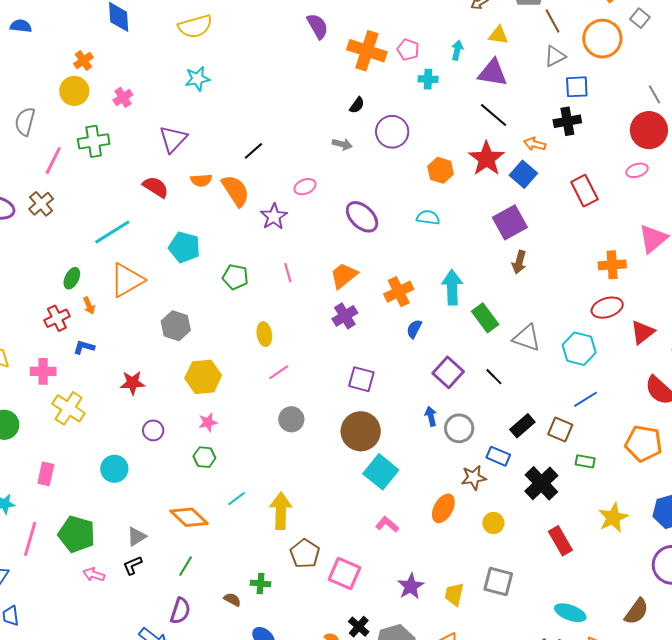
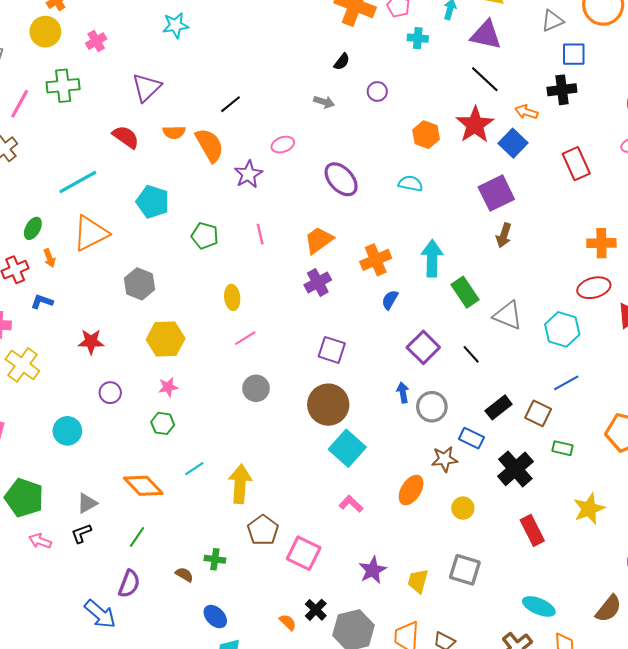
purple circle: (392, 132) -> (377, 91), size x0.6

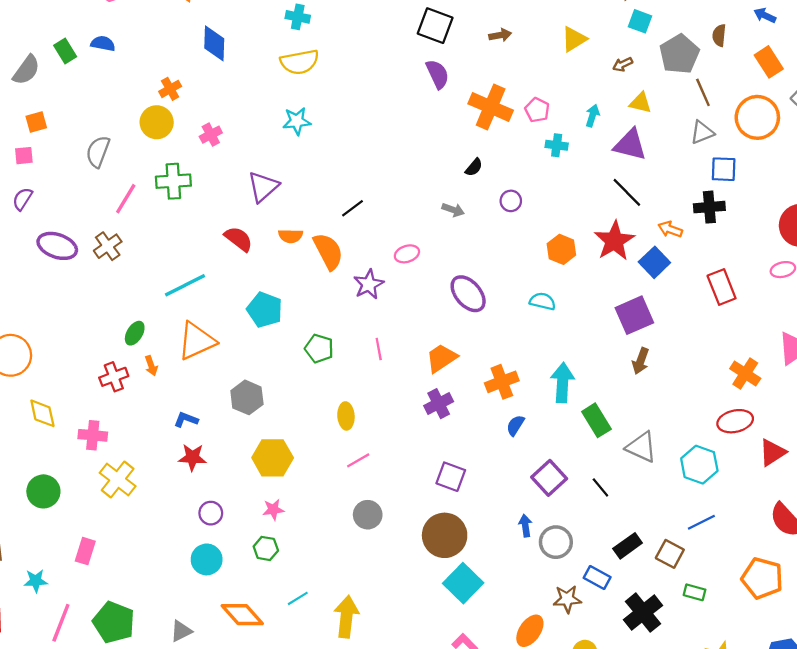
orange cross: (601, 243) -> (745, 374), turned 32
blue L-shape: (42, 302) -> (186, 420), moved
cyan circle: (67, 431) -> (207, 559), moved

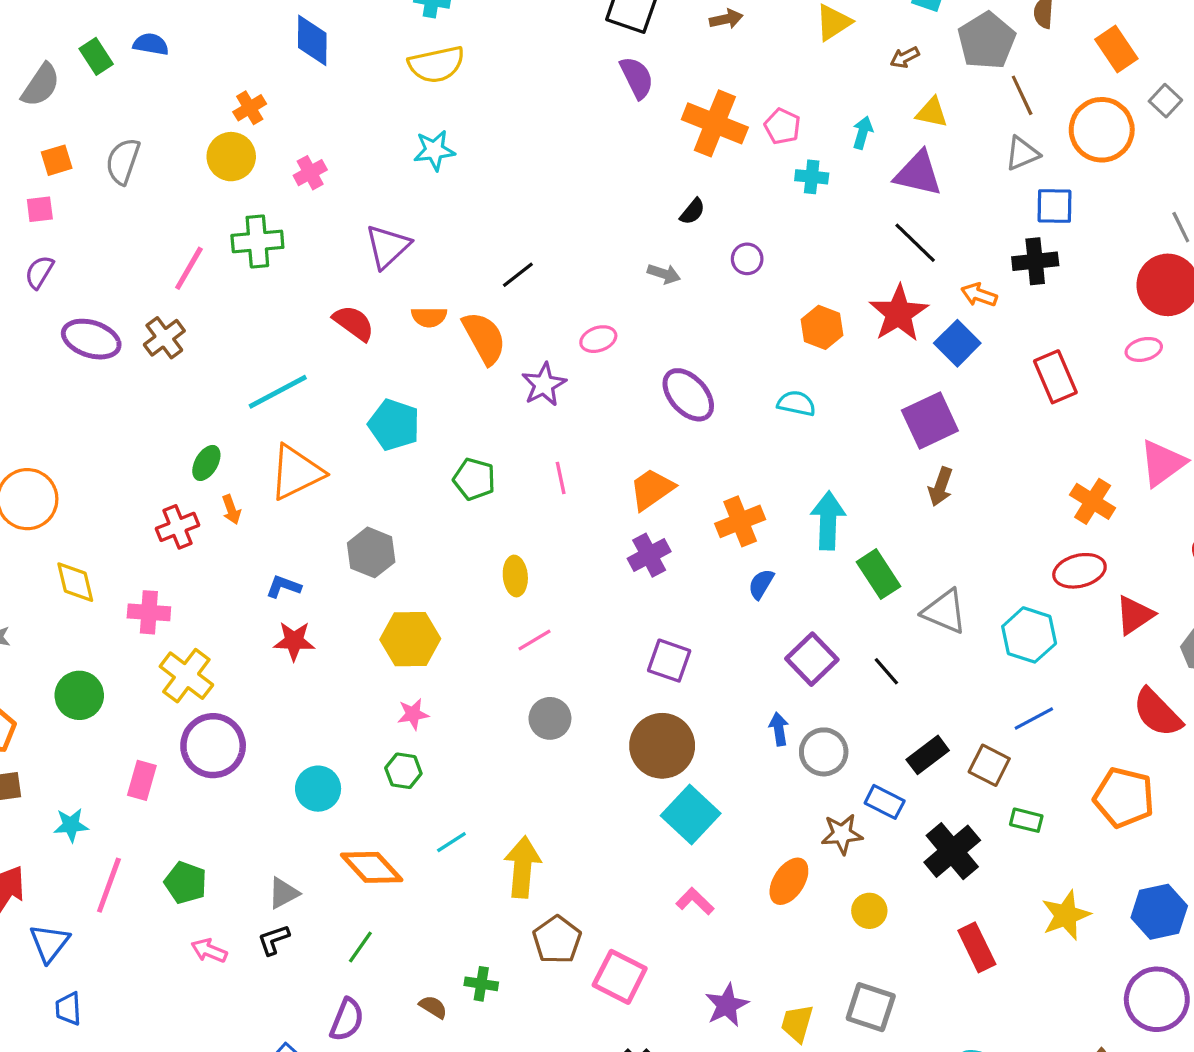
gray semicircle: (98, 152) -> (123, 161), moved
purple circle: (211, 513) -> (213, 746), moved, size x1.8
green pentagon: (114, 622) -> (186, 883), size x0.7

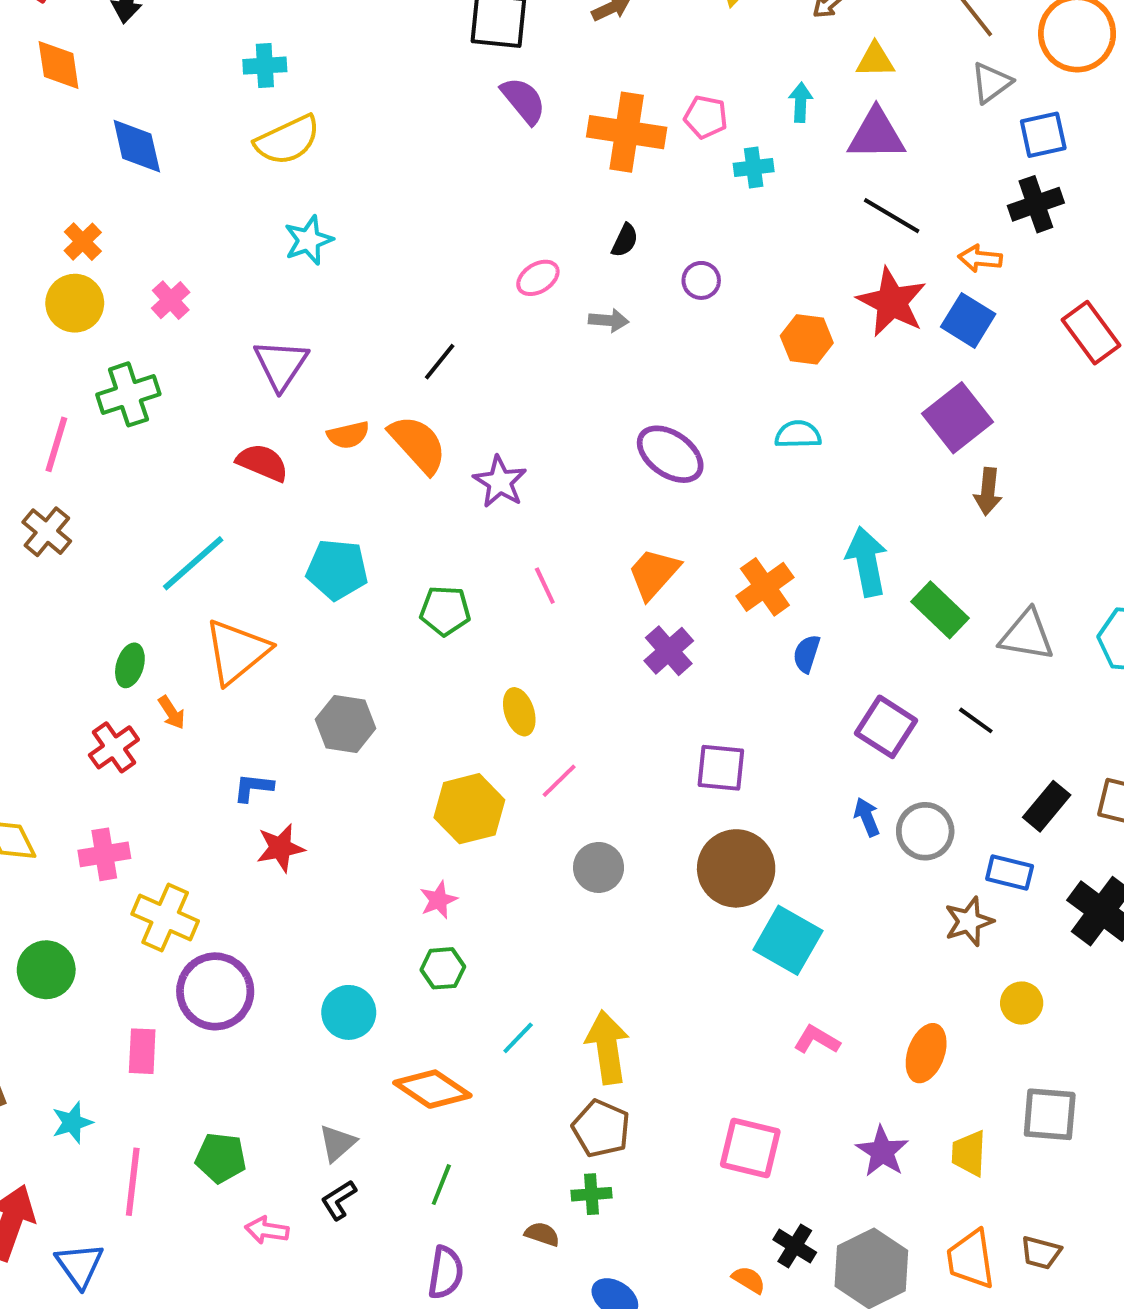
pink ellipse: (598, 339) -> (538, 278), moved
yellow hexagon: (410, 639) -> (469, 809), moved
orange ellipse: (789, 881) -> (926, 1053), moved
brown pentagon: (557, 940) -> (601, 1128), moved

